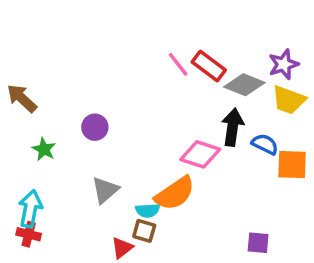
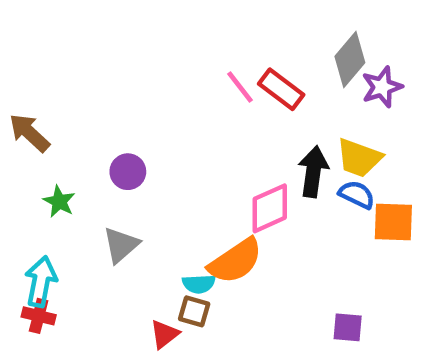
gray diamond: (244, 85) -> (350, 60), moved, turned -72
yellow trapezoid: (289, 100) -> (359, 158), moved
pink diamond: (200, 154) -> (270, 208), turned -42
gray triangle: (105, 190) -> (121, 245), moved

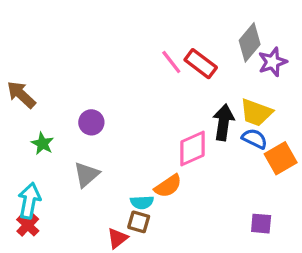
orange square: (393, 222) -> (281, 158), turned -32
orange semicircle: (235, 261) -> (168, 186), size x0.7
red cross: (39, 316) -> (28, 225), turned 30
purple square: (348, 327) -> (261, 224), moved

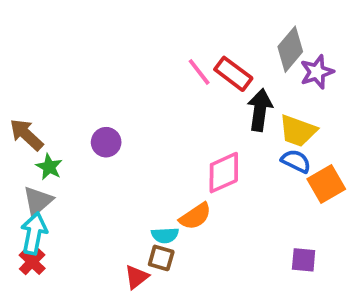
brown arrow: (21, 95) -> (26, 135), moved
black arrow: (224, 122) -> (260, 110), moved
gray triangle: (86, 175) -> (38, 201), moved

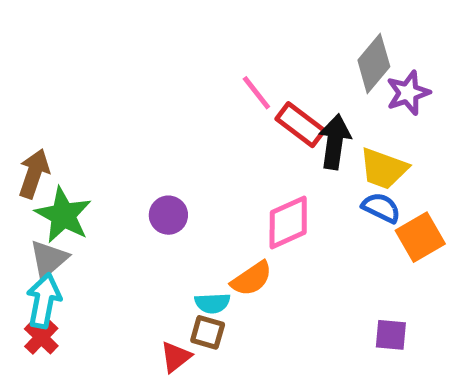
red rectangle: (233, 74) -> (300, 125), moved
brown arrow: (26, 135) -> (34, 174), turned 66
purple circle: (106, 142) -> (168, 215), moved
green star: (49, 167) -> (63, 215), size x1.6

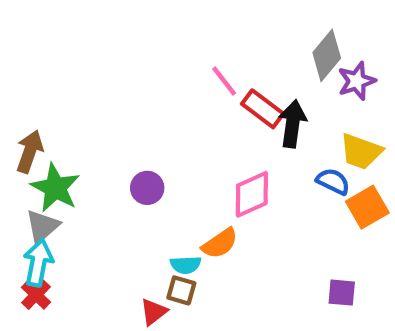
yellow trapezoid: (384, 169) -> (361, 152), moved

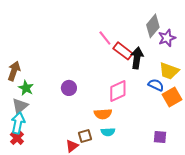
green star: (55, 188) -> (26, 88), size x0.7
orange semicircle: (220, 243) -> (103, 114), turned 30
cyan semicircle: (186, 265) -> (108, 132), moved
brown square: (181, 290) -> (85, 136), turned -32

